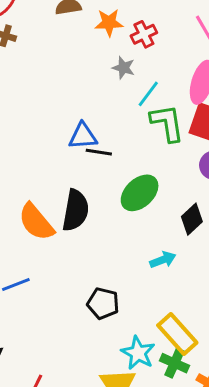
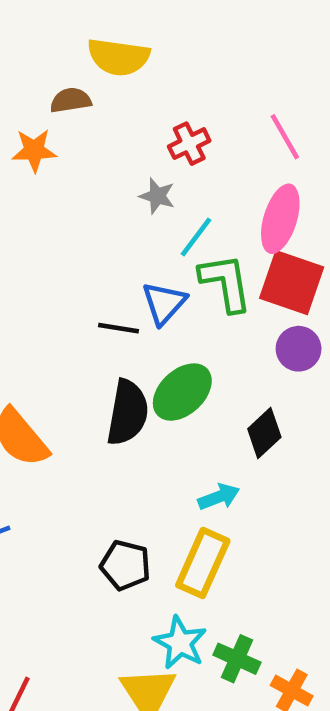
orange star: (109, 23) -> (34, 150), moved
blue triangle: (83, 136) -> (164, 303), moved, turned -44
black semicircle: (76, 210) -> (128, 413), moved
yellow rectangle: (177, 334) -> (203, 563), moved, turned 66

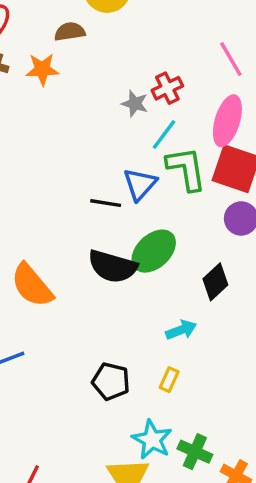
red cross: (189, 144) -> (167, 88), moved
black semicircle: (128, 413) -> (113, 266), turned 96
yellow rectangle: (203, 563) -> (169, 380), size x0.5

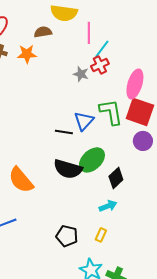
pink line: (231, 59) -> (89, 33), moved, turned 30
cyan line: (164, 134) -> (102, 49), moved
black diamond: (215, 282) -> (116, 178), moved

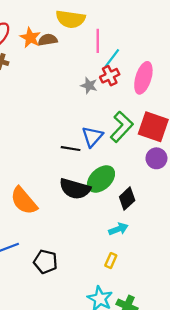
orange star: (27, 54) -> (30, 38), moved, turned 30
pink ellipse: (135, 84) -> (143, 78), moved
green L-shape: (111, 112) -> (122, 127), turned 52
black pentagon: (67, 236) -> (46, 262), moved

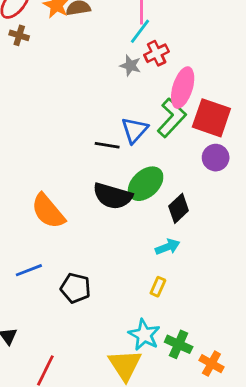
cyan line: (112, 58) -> (140, 31), moved
pink ellipse: (143, 78) -> (183, 88), moved

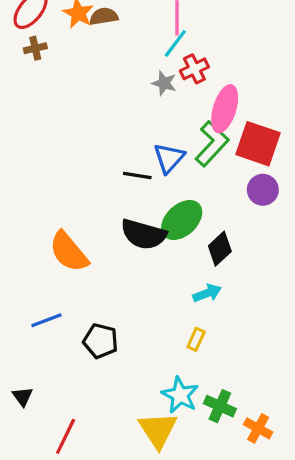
brown cross: (19, 35) -> (35, 48), turned -30

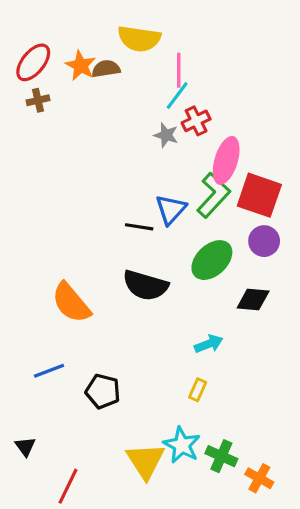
green ellipse: (182, 220) -> (212, 260), moved
black diamond: (220, 249) -> (253, 300), moved, turned 48
yellow triangle: (158, 430) -> (145, 461), moved

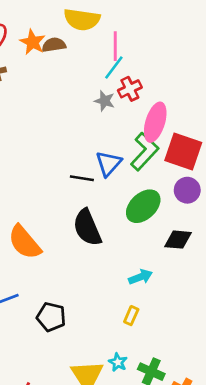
black semicircle: (145, 285) -> (87, 228), turned 51
cyan star: (182, 445) -> (118, 362), size x0.6

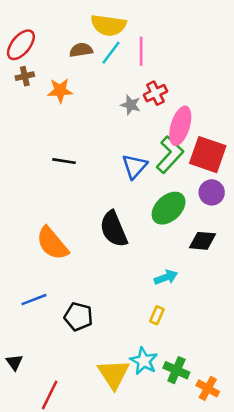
orange star: (33, 42) -> (60, 91), moved, turned -30
cyan line: (114, 67) -> (111, 53), moved
black line: (82, 178) -> (64, 161), moved
cyan star: (118, 362) -> (144, 361), size x1.5

